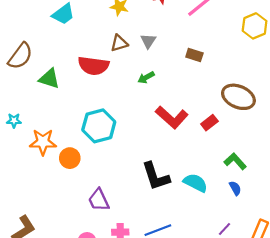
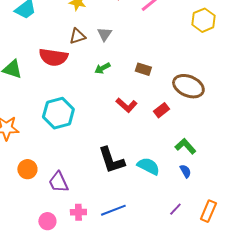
brown rectangle: (194, 55) -> (143, 69), moved
red L-shape: (172, 117) -> (126, 105), size x0.7
orange circle: (70, 158) -> (27, 169), moved

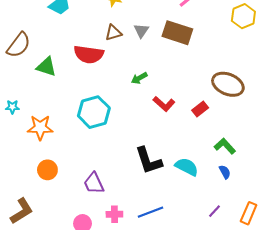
green arrow: (102, 68) -> (139, 78), moved
brown rectangle: (143, 69) -> (177, 33), moved, size x1.8
orange circle: (27, 169) -> (47, 170), moved

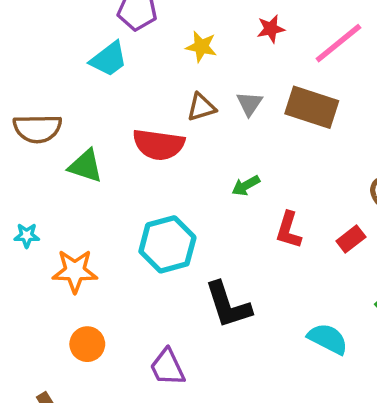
brown semicircle: (19, 45) -> (37, 129), turned 52
red L-shape: (164, 104) -> (289, 230), turned 65
black L-shape: (149, 161) -> (228, 305), moved

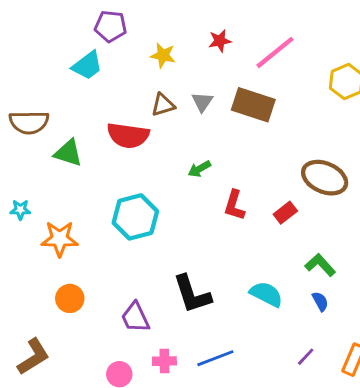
black L-shape: (228, 305) -> (192, 294), moved

